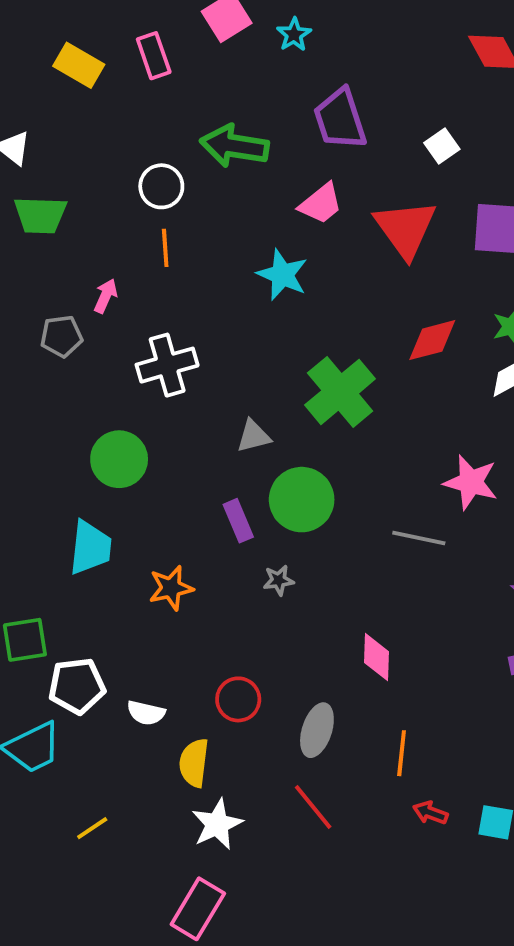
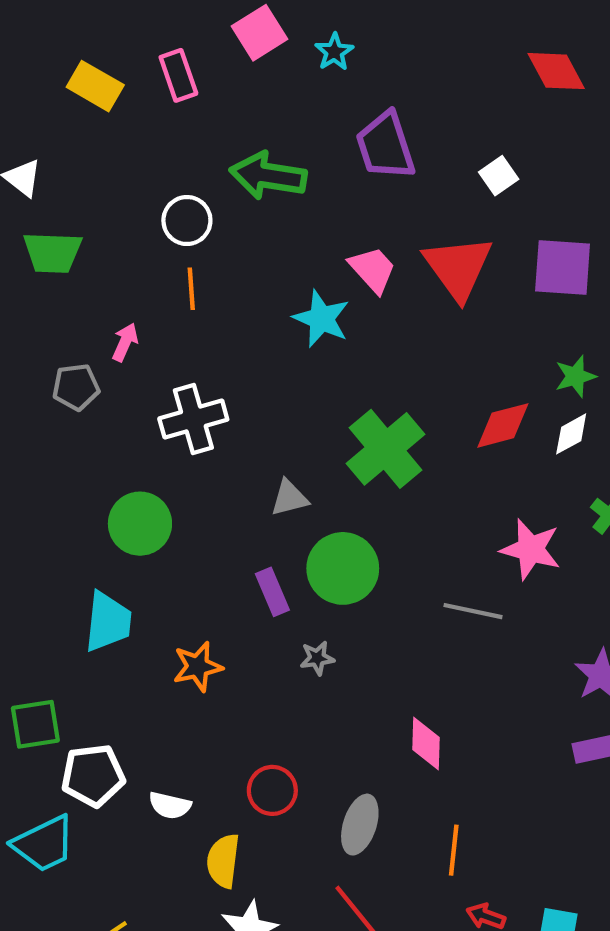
pink trapezoid: (321, 204) -> (373, 270), moved, turned -93
red diamond: (432, 340) -> (503, 425), moved

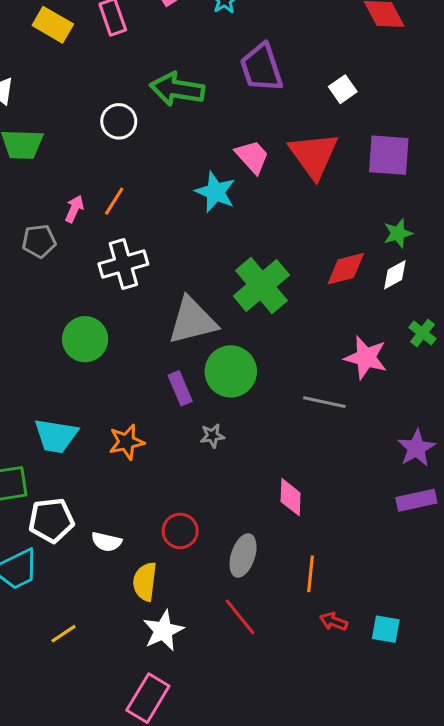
orange line: (191, 289) -> (114, 201), moved, turned 36
gray triangle: (289, 498) -> (192, 321), size x1.8
cyan trapezoid: (108, 622) -> (56, 436), moved, turned 93

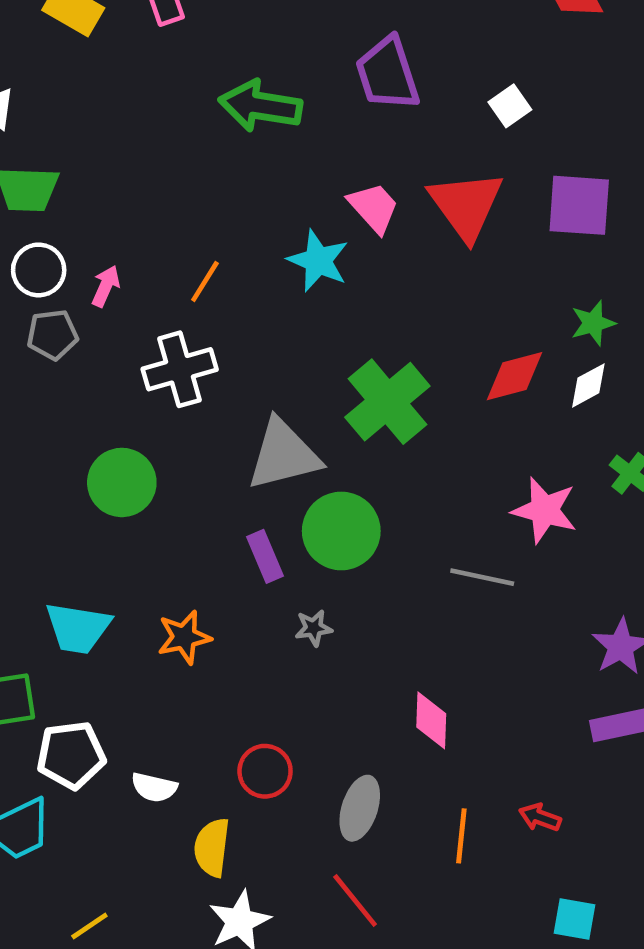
white circle: (119, 121) -> (39, 270), moved
orange line: (114, 201) -> (205, 282), moved
red arrow: (334, 621) -> (540, 817), moved

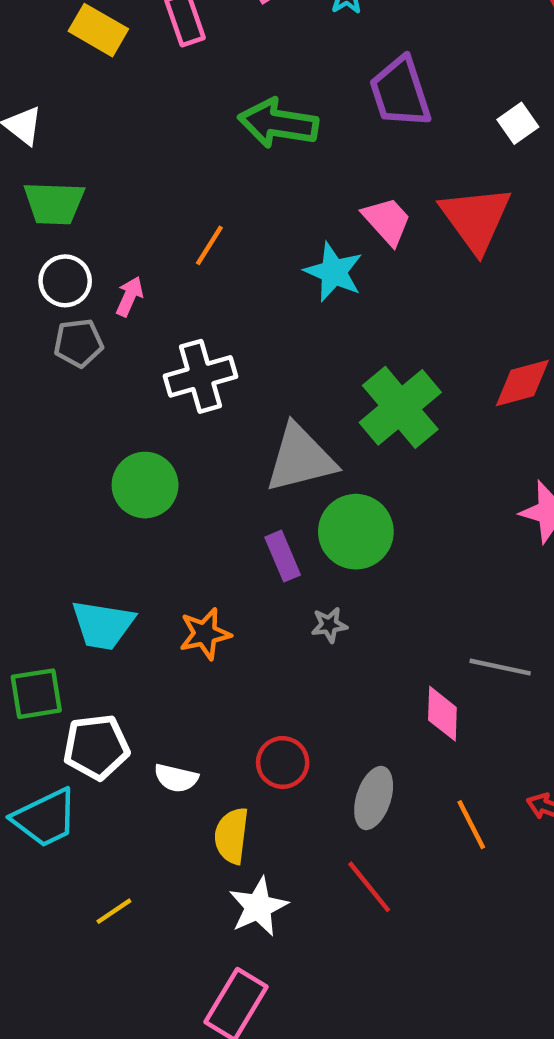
orange line: (205, 282) -> (209, 245), moved
gray line: (482, 577) -> (500, 667), moved
orange line: (461, 836) -> (471, 825), turned -33

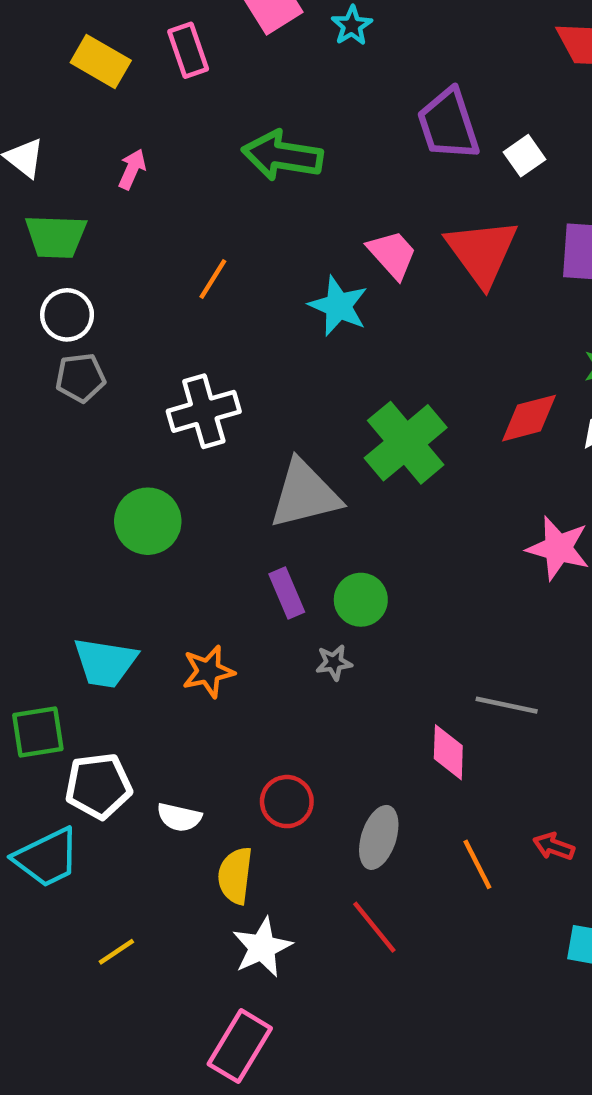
purple trapezoid: (400, 92) -> (448, 124), moved
pink arrow: (129, 296) -> (132, 169), moved
green circle: (356, 532) -> (361, 600), moved, size x0.7

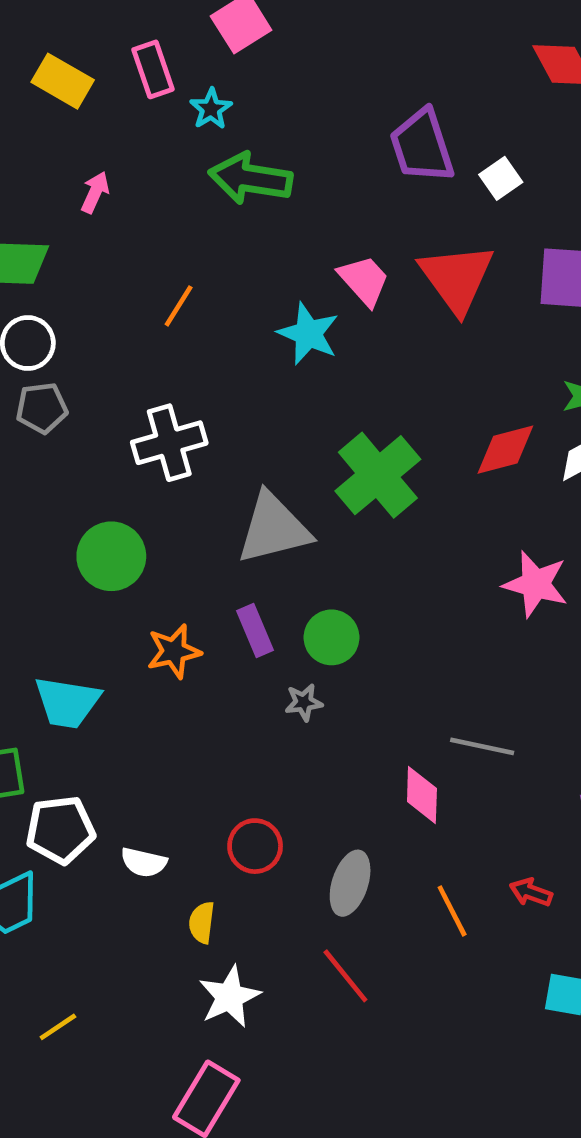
cyan star: (352, 26) -> (211, 109), moved
orange star: (208, 671) -> (174, 651), moved
yellow semicircle: (235, 876) -> (202, 923), size x0.7
yellow line: (116, 952) -> (58, 1027), moved

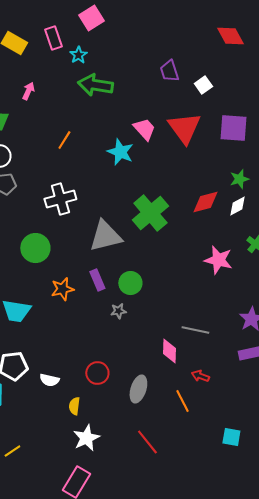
purple trapezoid: (422, 146) -> (169, 71), size x0.7
red arrow: (531, 892) -> (200, 376), moved
red line: (345, 976) -> (147, 442), moved

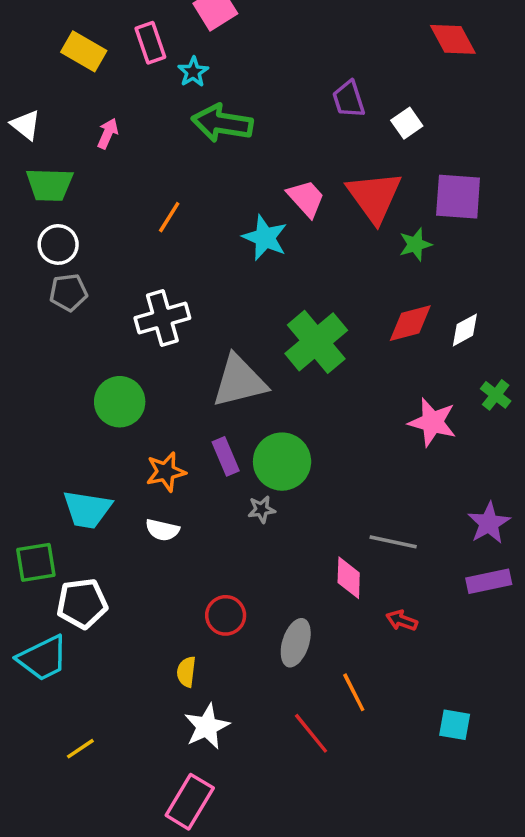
green star: (239, 179) -> (415, 244), moved
green circle: (130, 283) -> (282, 462), size x1.4
white semicircle: (49, 380) -> (162, 530), moved
orange line: (182, 401) -> (354, 692), moved

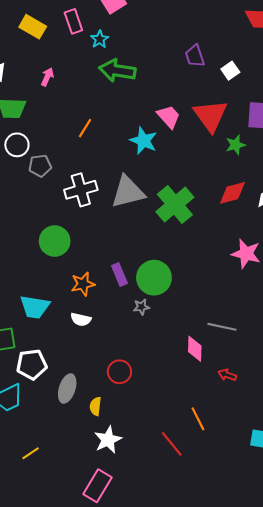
gray pentagon: (68, 292) -> (40, 166), moved
gray triangle: (239, 381) -> (128, 192), moved
gray ellipse: (296, 643) -> (67, 388), moved

